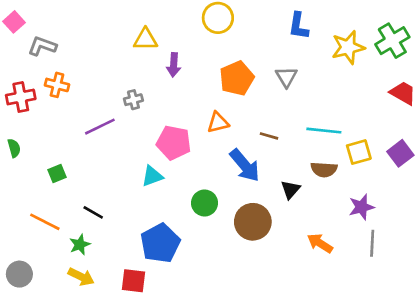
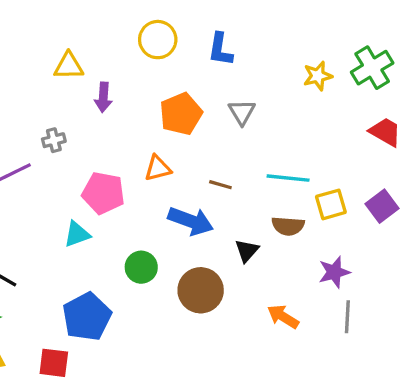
blue L-shape: (298, 26) -> (220, 49), moved
yellow star: (348, 47) -> (318, 76), size x0.7
blue arrow: (245, 165) -> (191, 221), turned -30

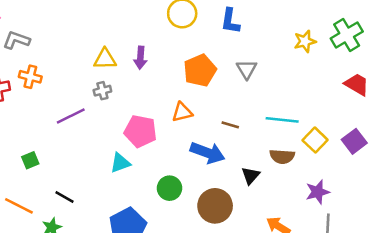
yellow triangle: (69, 66) -> (105, 59), moved
yellow square: (331, 204) -> (315, 140), turned -30

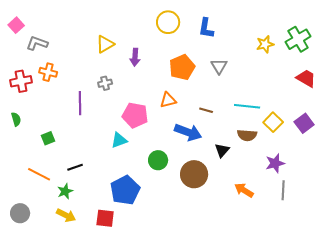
yellow triangle: (105, 59) -> (105, 44), moved, turned -30
purple line: (71, 116) -> (80, 103), turned -65
black line: (64, 197) -> (75, 167), turned -49

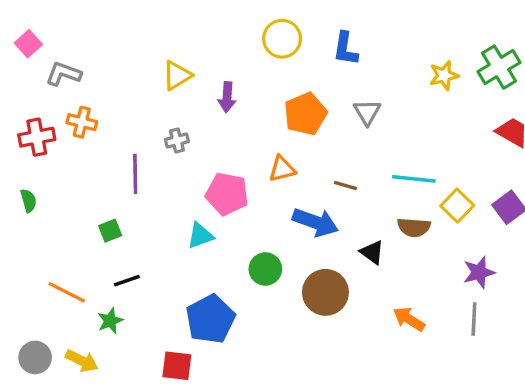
green square: (48, 138) -> (110, 231), moved
black triangle: (222, 150) -> (372, 252), turned -35
purple star: (275, 163) -> (479, 272), moved
yellow arrow: (66, 215) -> (82, 361), moved

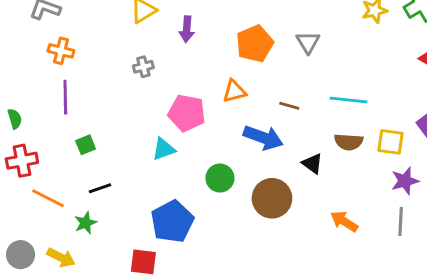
red cross: (37, 137) -> (22, 161), moved
purple line: (135, 174) -> (65, 97), moved
yellow square: (457, 206) -> (390, 142), moved, turned -36

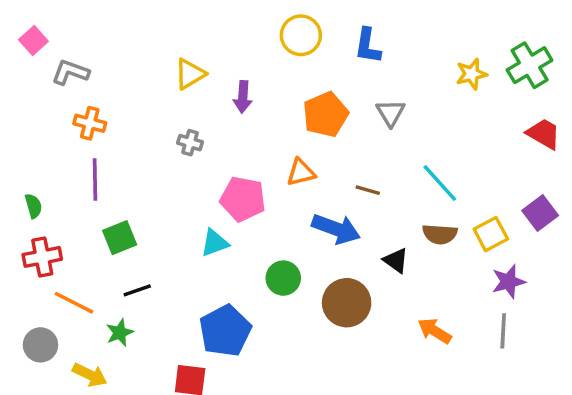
gray cross: (143, 67) -> (190, 143), turned 30
cyan line: (349, 100) -> (440, 183), turned 42
yellow square: (390, 142) -> (491, 234), turned -36
green square: (86, 145) -> (120, 238), size x1.4
gray circle: (21, 255) -> (40, 345), moved

